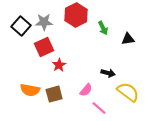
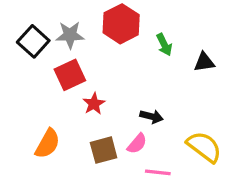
black arrow: (108, 73) -> (151, 116), moved
orange semicircle: (30, 90) -> (48, 144), turned -72
brown square: (54, 94) -> (104, 150), moved
pink line: (99, 108) -> (158, 172), turned -35

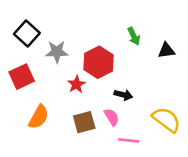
red hexagon: (121, 24) -> (99, 62), moved
gray star: (70, 35) -> (57, 52), moved
red square: (70, 75) -> (22, 77), moved
pink semicircle: (137, 144) -> (112, 117), turned -72

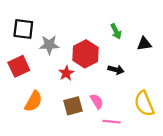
black square: (27, 34) -> (23, 29), turned -35
black arrow: (123, 95) -> (116, 70), moved
yellow semicircle: (166, 120) -> (144, 104), turned -150

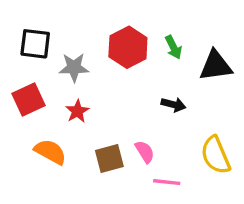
black triangle: (144, 44) -> (216, 66), size x1.5
red hexagon: (85, 54) -> (128, 47), moved
red star: (66, 73) -> (77, 111), moved
orange semicircle: (33, 101) -> (50, 152), turned -90

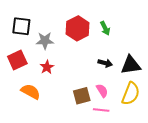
black triangle: (216, 66) -> (131, 65), moved
pink semicircle: (145, 152) -> (102, 91), moved
yellow semicircle: (216, 155) -> (131, 94), turned -135
brown square: (109, 158) -> (82, 96), moved

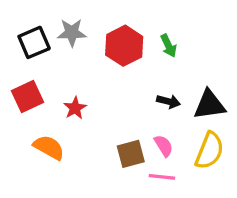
black square: (21, 26) -> (34, 42), turned -30
gray star: (45, 41) -> (72, 33), moved

